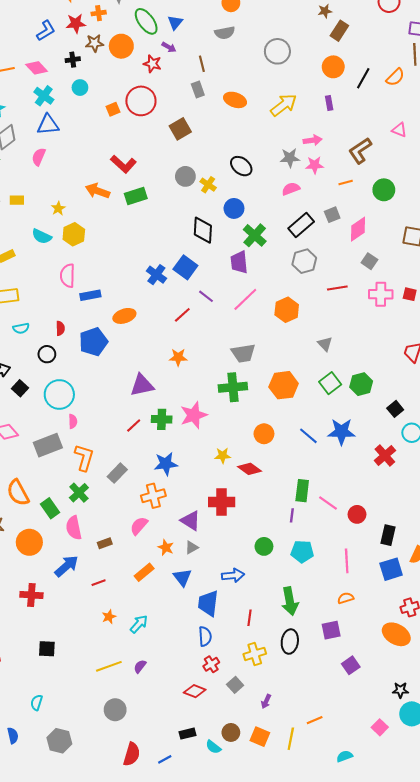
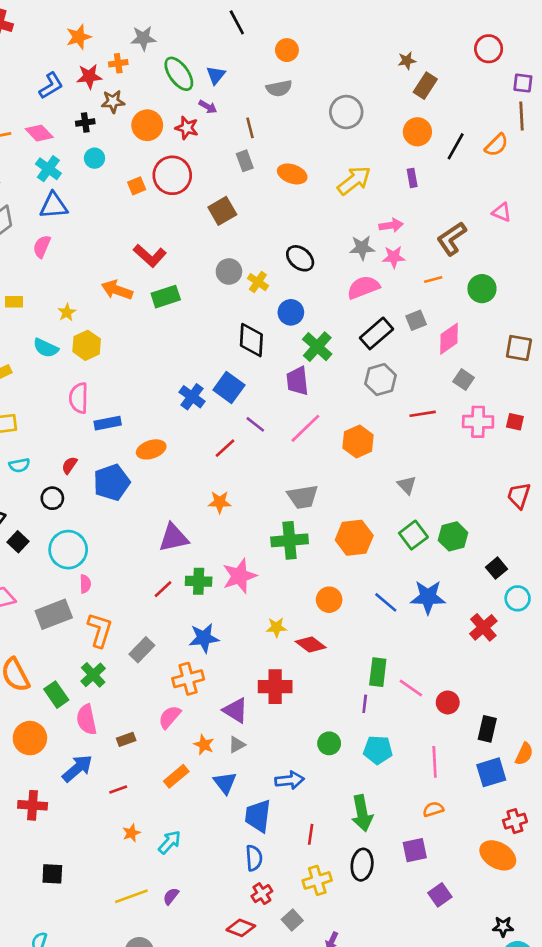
orange circle: (121, 46) -> (147, 125), moved
pink semicircle: (291, 189) -> (363, 287), size x1.4
red semicircle: (60, 328) -> (69, 465), turned -144

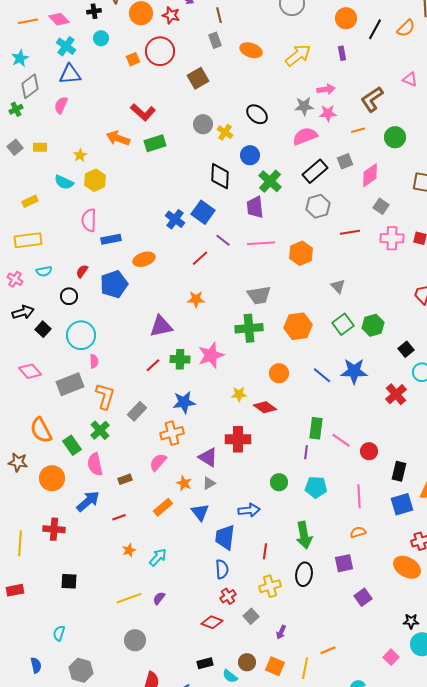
pink line: (305, 428) -> (261, 243), turned 40

